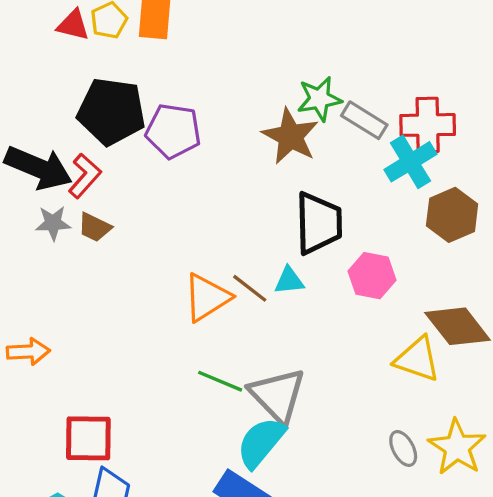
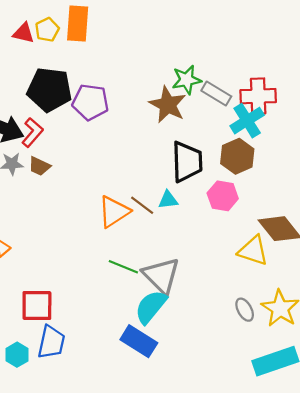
brown hexagon: (452, 215) -> (237, 156), moved

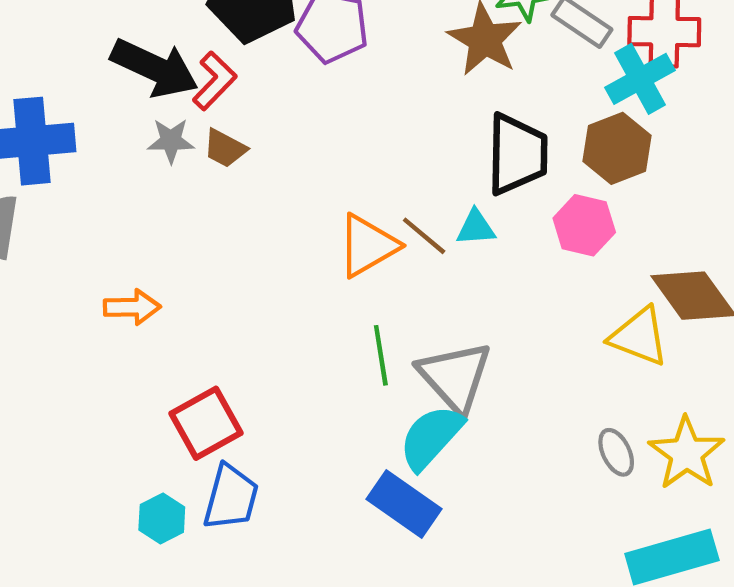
green line: (123, 267) -> (381, 355), turned 56
red square: (37, 305) -> (206, 423), turned -32

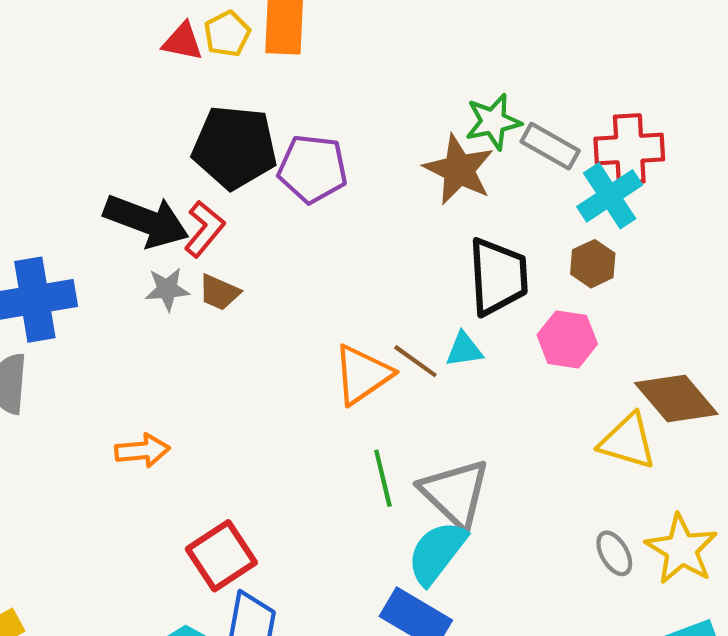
brown hexagon: (617, 148) -> (593, 264), size x0.7

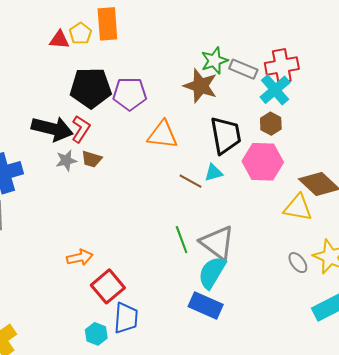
pink hexagon: (567, 339) -> (263, 162), size x1.4
orange triangle: (362, 375) -> (162, 135), moved, turned 48
orange arrow: (142, 451) -> (80, 257), moved

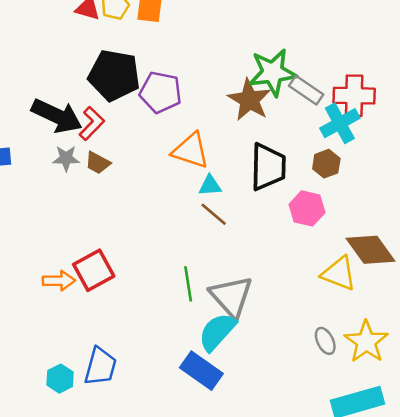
green star: (214, 61) -> (273, 72), size x1.4
pink hexagon: (263, 162) -> (307, 208), size x0.7
cyan triangle: (213, 173) -> (210, 185), moved
red square: (108, 286) -> (94, 270), moved

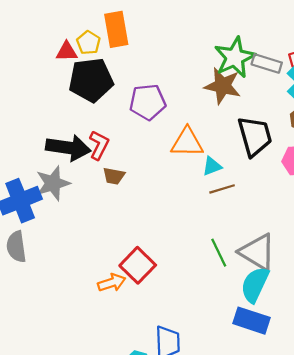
black pentagon: (114, 75) -> (91, 80), moved
gray star: (66, 158) -> (53, 183), moved, size x1.5
brown line: (214, 214) -> (222, 189), turned -40

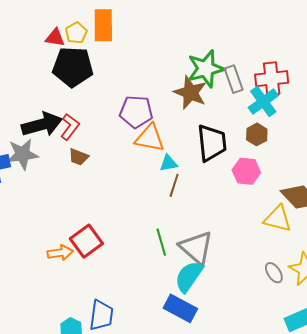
gray rectangle: (267, 63) -> (234, 79), turned 44
purple pentagon: (148, 102) -> (136, 112), moved
black arrow: (68, 148) -> (42, 124), turned -33
brown line: (222, 189) -> (174, 185), turned -65

